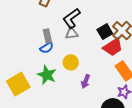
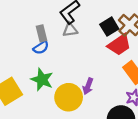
yellow circle: (71, 62) -> (69, 97), moved, size x1.5

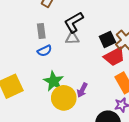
gray rectangle: (42, 33) -> (41, 31), moved
green star: (42, 80) -> (54, 81), moved

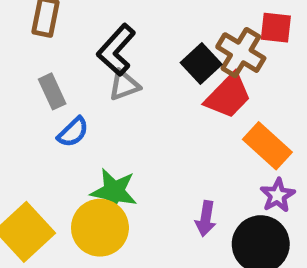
purple arrow: (82, 90) -> (206, 219), moved
yellow circle: (64, 98) -> (100, 228), moved

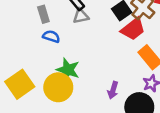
blue semicircle: (73, 132) -> (51, 36), turned -126

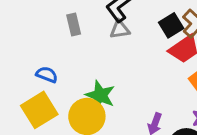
blue semicircle: (51, 36) -> (47, 75), moved

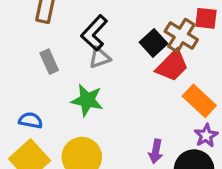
green star: (100, 95) -> (87, 100), moved

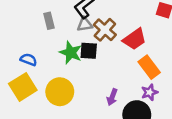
brown cross: (181, 36) -> (105, 30), moved
black square: (154, 43) -> (89, 51), moved, turned 36

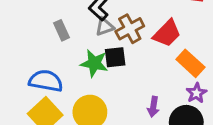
brown cross: (105, 30) -> (130, 29), turned 30
blue semicircle: (29, 60) -> (46, 81), size x1.6

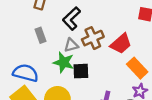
gray triangle: (105, 27) -> (71, 45), moved
black square: (115, 57) -> (81, 71), moved

